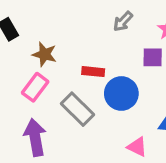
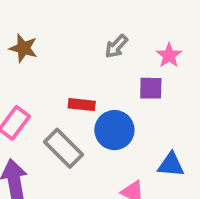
brown star: (45, 54) -> (23, 48), moved

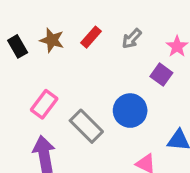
purple square: (151, 88) -> (161, 75), turned 35
red rectangle: (82, 105) -> (91, 37), moved, turned -55

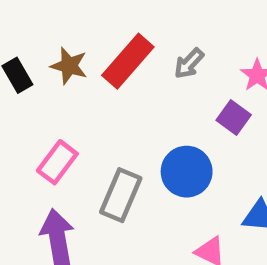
red rectangle: (91, 37) -> (128, 61), size x1.6
gray rectangle: (86, 126) -> (121, 195), turned 68

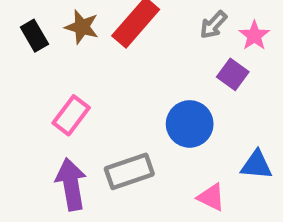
gray arrow: (189, 63) -> (213, 25), moved
gray rectangle: (121, 195) -> (129, 171), moved, turned 48

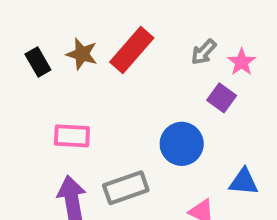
pink rectangle: (71, 115) -> (72, 136), turned 56

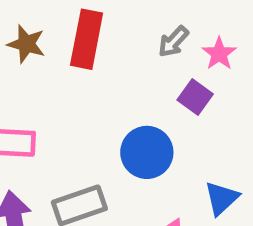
red rectangle: (132, 50) -> (87, 39), turned -30
blue triangle: (244, 182) -> (222, 198), turned -48

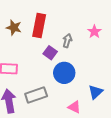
gray arrow: (173, 42) -> (67, 41), moved, turned 152
purple square: (195, 97) -> (50, 53), moved

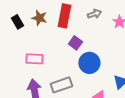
gray arrow: (67, 41) -> (94, 14), moved, turned 56

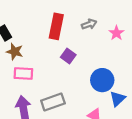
brown star: (39, 18) -> (15, 52), moved
blue circle: (89, 63) -> (102, 80), moved

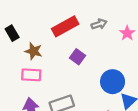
red rectangle: (56, 26) -> (65, 26), turned 50
brown star: (15, 52) -> (34, 51), moved

